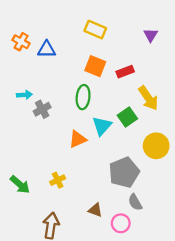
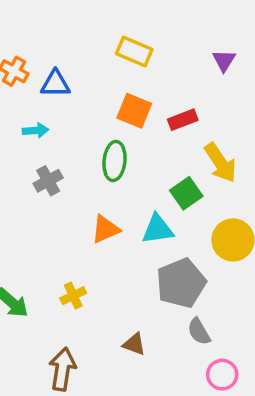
cyan arrow: (24, 95) -> (36, 130), moved
cyan triangle: (102, 126) -> (158, 229), moved, turned 40
pink circle: (121, 223) -> (222, 375), moved

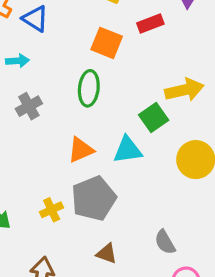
blue triangle: (55, 84) -> (35, 19), turned 32
red rectangle: (183, 120) -> (150, 24), moved
yellow arrow: (220, 163) -> (184, 90), turned -69
gray pentagon: (181, 283) -> (94, 198), moved

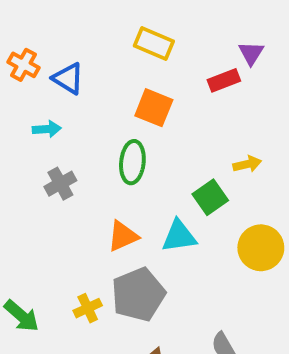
red rectangle: (150, 24) -> (224, 80), moved
yellow arrow: (184, 90) -> (247, 164), size x0.6

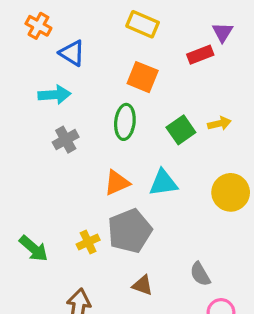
orange cross: (23, 65) -> (38, 26), moved
cyan arrow: (47, 129) -> (54, 95), size x1.4
green square: (210, 197) -> (181, 130), moved

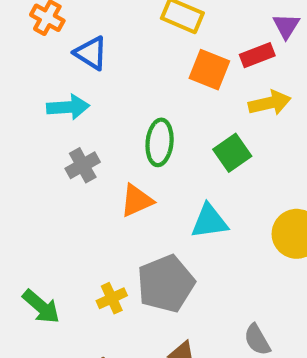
orange square: (143, 77) -> (209, 70), moved
yellow arrow: (219, 124) -> (270, 103), moved, size x1.4
orange triangle: (117, 183) -> (137, 201), moved

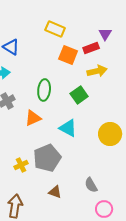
cyan triangle: (209, 221) -> (68, 128), turned 36

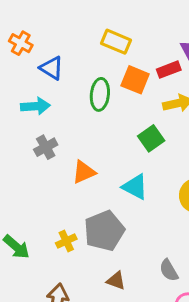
green ellipse: (44, 90) -> (100, 94), moved

